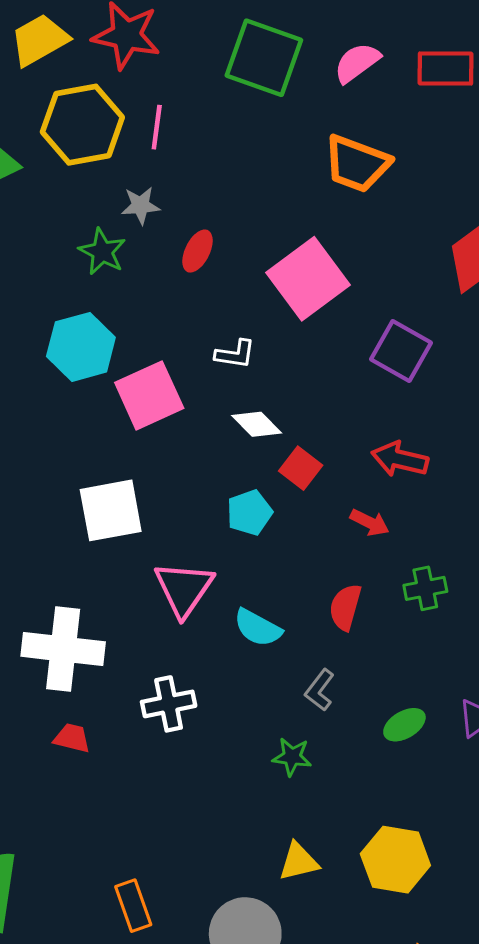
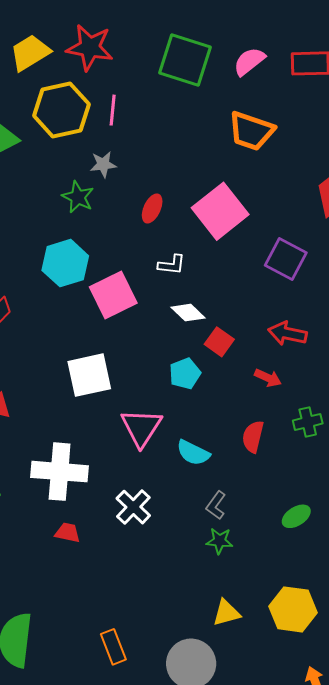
red ellipse: (197, 251) -> (152, 208), moved
gray L-shape: (320, 690) -> (216, 505), moved
white cross: (169, 704) -> (133, 507), turned -33

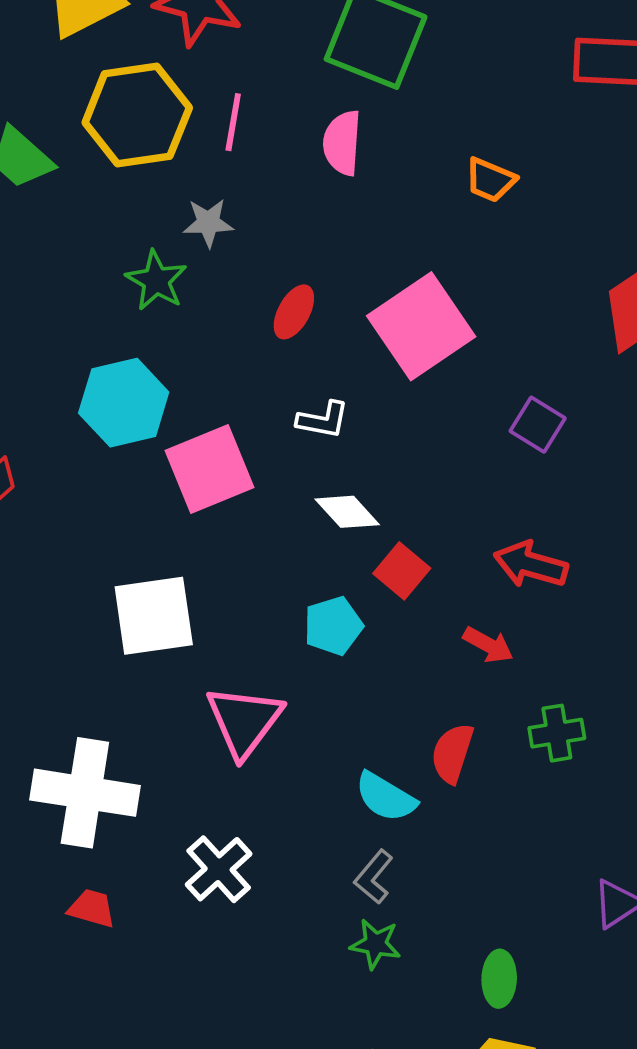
pink semicircle: (249, 61) -> (342, 143), moved, turned -52
orange trapezoid: (251, 131) -> (490, 180), size x0.6
purple square: (286, 259) -> (538, 425), size x0.7
cyan semicircle: (193, 453) -> (386, 797), moved
green ellipse: (296, 516) -> (499, 979), moved, turned -60

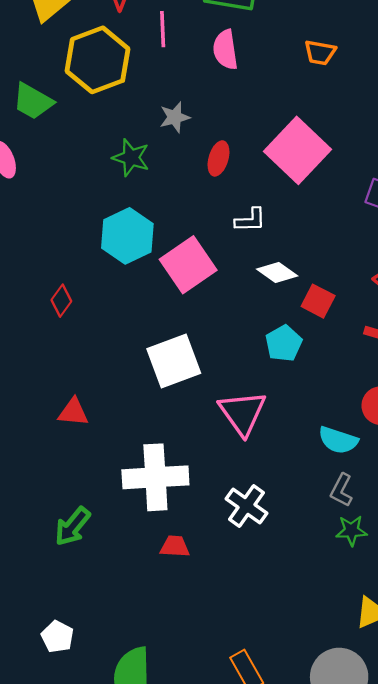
pink line: (233, 122) -> (163, 29), moved
gray star: (208, 223) -> (175, 117), moved

